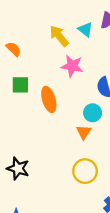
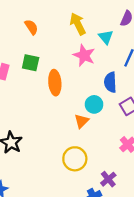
cyan triangle: (85, 29) -> (106, 37), moved

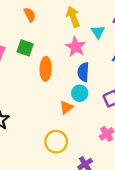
blue semicircle: (110, 82) -> (83, 72), moved

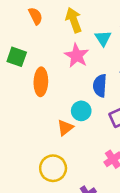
orange semicircle: (30, 15) -> (35, 16), moved
blue semicircle: (83, 72) -> (100, 86), moved

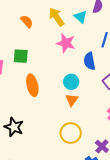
cyan triangle: (103, 38) -> (81, 17), moved
orange ellipse: (41, 82) -> (32, 85), moved
cyan circle: (81, 111) -> (71, 82), moved

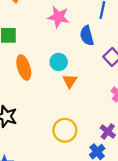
cyan circle: (71, 82) -> (59, 62), moved
yellow circle: (71, 133) -> (65, 130), moved

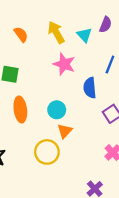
yellow circle: (65, 130) -> (47, 152), moved

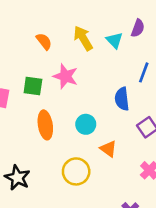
pink star: (64, 64) -> (65, 76), moved
orange triangle: (65, 131) -> (108, 149), moved, turned -35

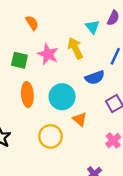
yellow arrow: (83, 38) -> (75, 48), moved
blue semicircle: (122, 99) -> (95, 77), turned -108
cyan circle: (86, 124) -> (62, 97), size x1.5

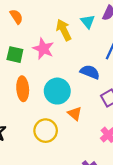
orange semicircle: (32, 23) -> (16, 17), moved
yellow arrow: (75, 48) -> (64, 30), moved
blue semicircle: (95, 77) -> (90, 72), turned -138

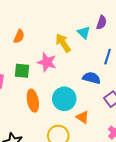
orange semicircle: (16, 17) -> (19, 36), turned 64

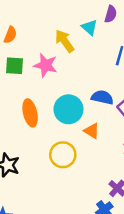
green square: (22, 71) -> (14, 66), moved
blue semicircle: (92, 78) -> (102, 97), moved

